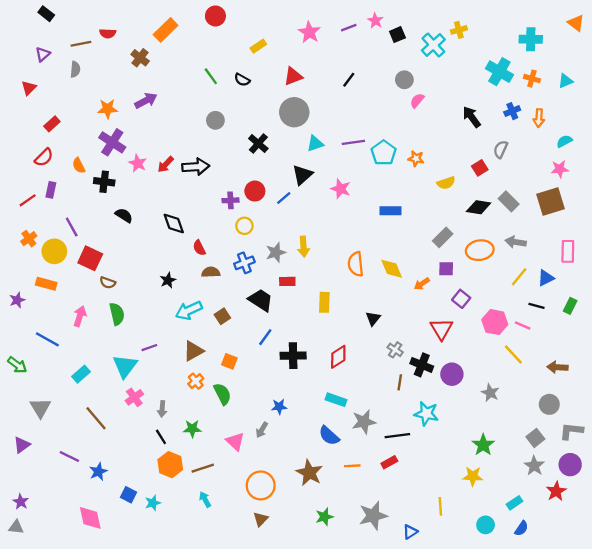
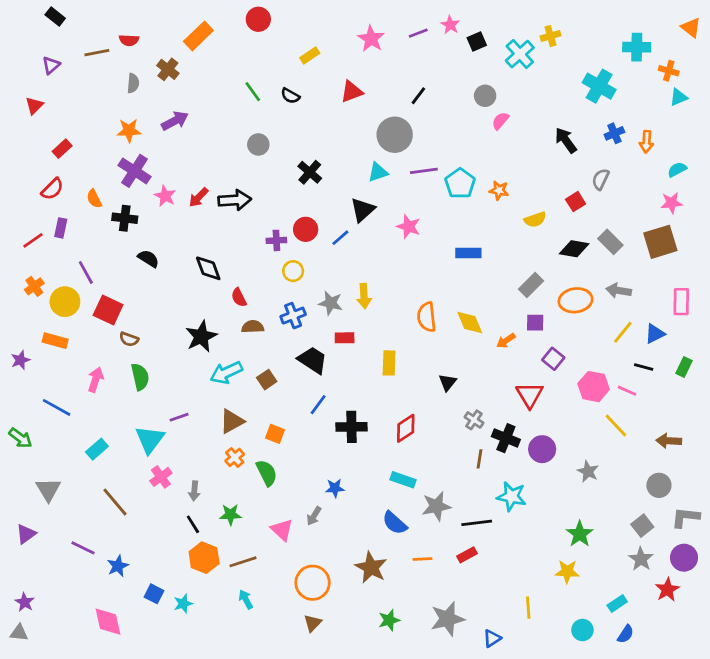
gray semicircle: (75, 69) -> (133, 83), moved
orange cross: (532, 79) -> (669, 71), moved
gray circle: (294, 112) -> (395, 135), moved
gray star: (276, 252) -> (331, 303), turned 30
black star: (168, 280) -> (201, 336), size x1.6

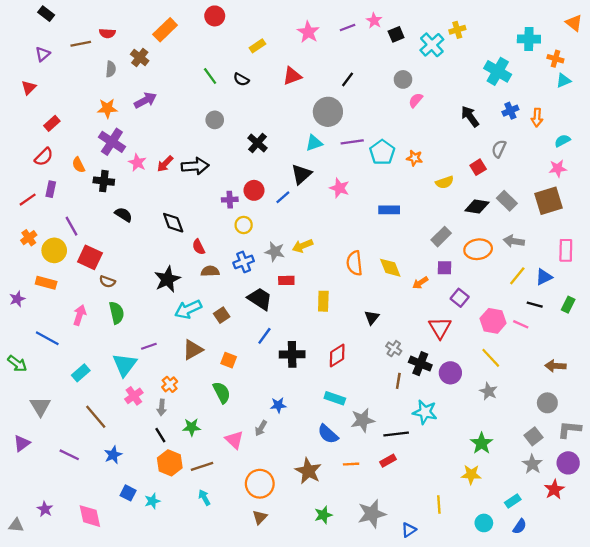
yellow arrow: (364, 296) -> (303, 246), turned 72
yellow line: (616, 425) -> (491, 358), moved
orange cross: (235, 457) -> (170, 384), moved
blue star: (118, 566) -> (113, 455), moved
purple star: (25, 602) -> (45, 509), moved

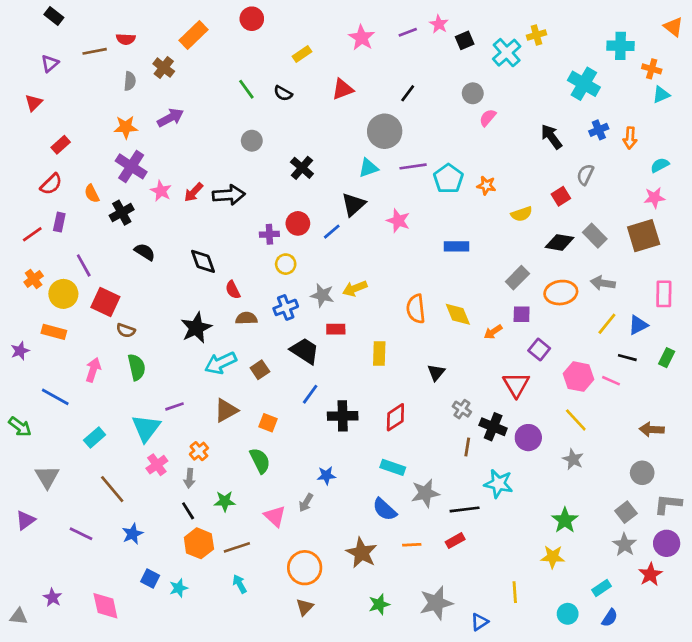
black cross: (104, 181) -> (122, 213), turned -36

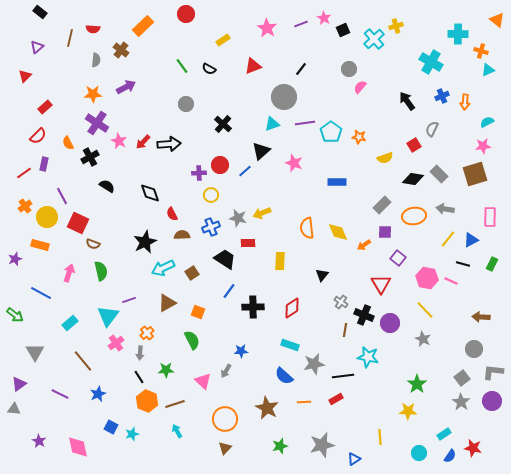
brown line: (95, 51) -> (70, 38), turned -66
red star: (650, 574) -> (473, 448), moved, turned -30
gray triangle: (19, 616) -> (14, 409), moved

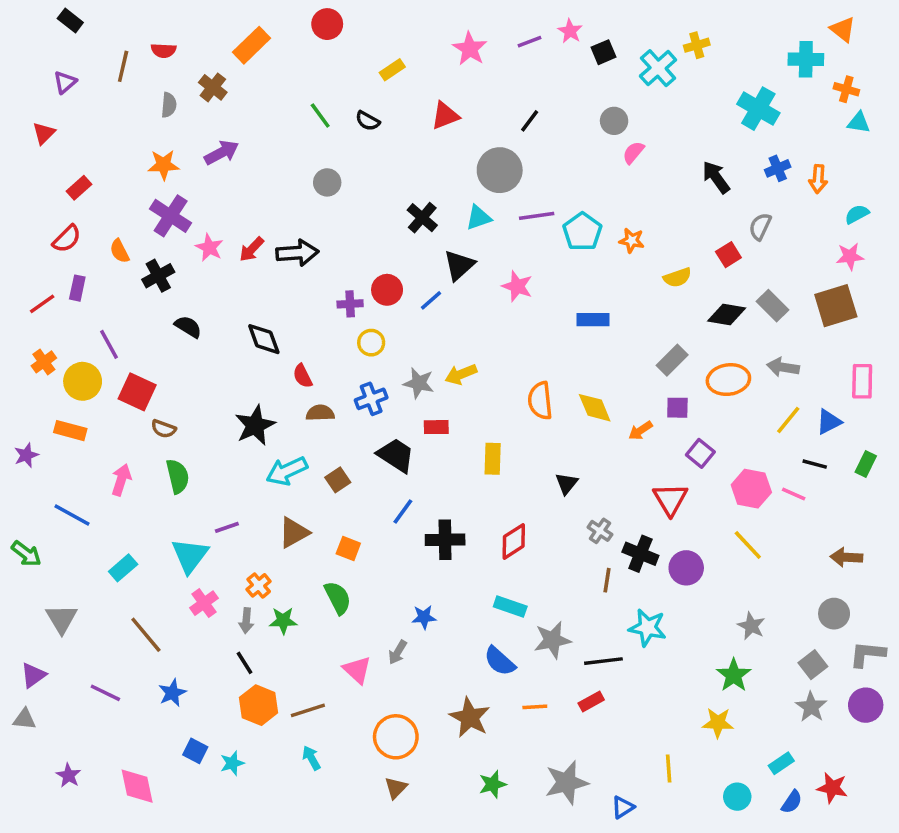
orange triangle: (497, 20) -> (843, 29), moved
cyan triangle: (488, 70) -> (859, 123), turned 32
black cross: (223, 124) -> (422, 218), moved
gray star: (423, 339) -> (751, 626), moved
green star: (166, 370) -> (283, 621), moved

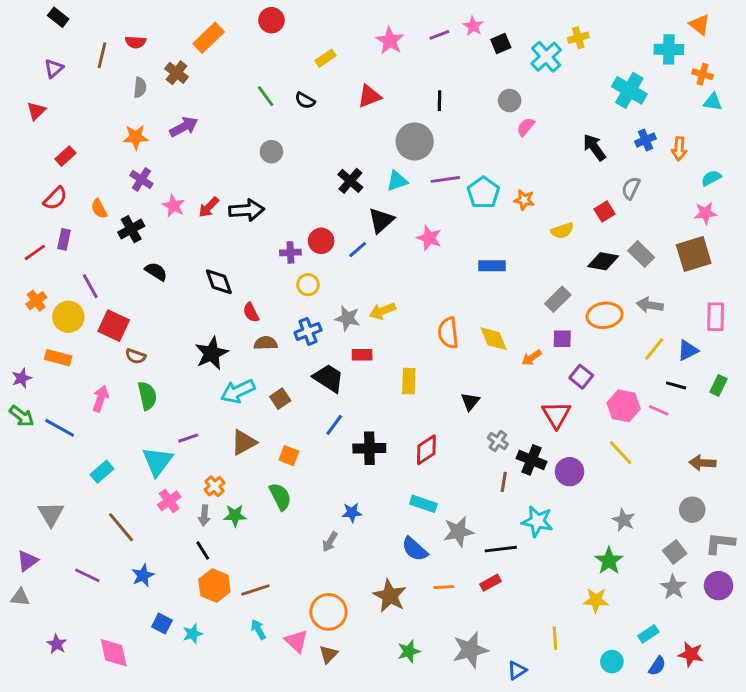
black line: (530, 121) -> (439, 101), turned -36
purple cross: (171, 216) -> (141, 179), size x0.7
green arrow: (26, 554) -> (22, 416), moved
pink triangle: (357, 670) -> (296, 641), moved

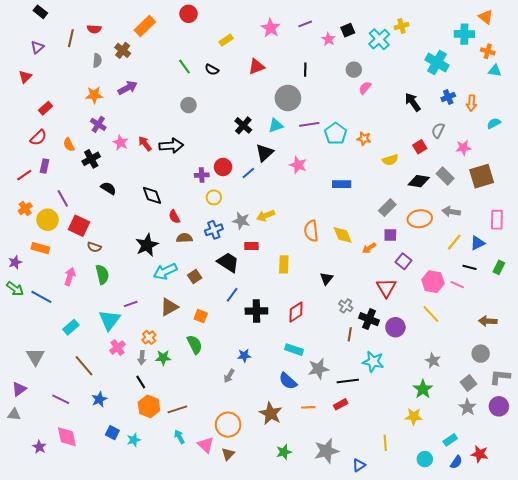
pink star: (473, 26) -> (328, 39), moved
red arrow: (209, 207) -> (145, 144), turned 98
pink star: (705, 213) -> (463, 148), moved
pink diamond: (114, 653) -> (67, 437), moved

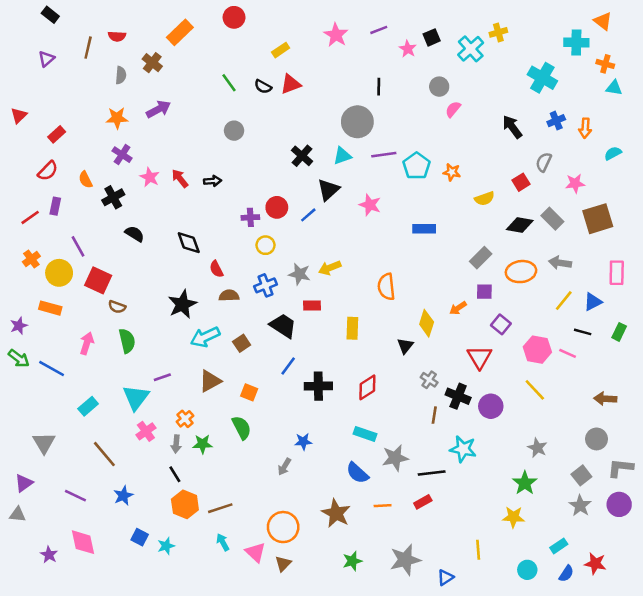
red triangle: (256, 67) -> (291, 84), moved
red triangle: (25, 77) -> (19, 116), moved
black arrow: (171, 146) -> (213, 181), size x0.6
yellow diamond: (343, 235) -> (427, 323), moved, turned 40

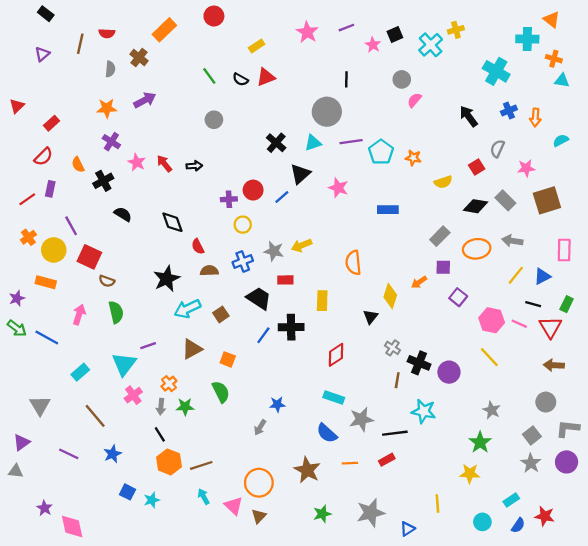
red triangle: (479, 357) -> (550, 327), moved
black cross: (318, 386) -> (291, 327), moved
pink diamond: (83, 542) -> (72, 527), moved

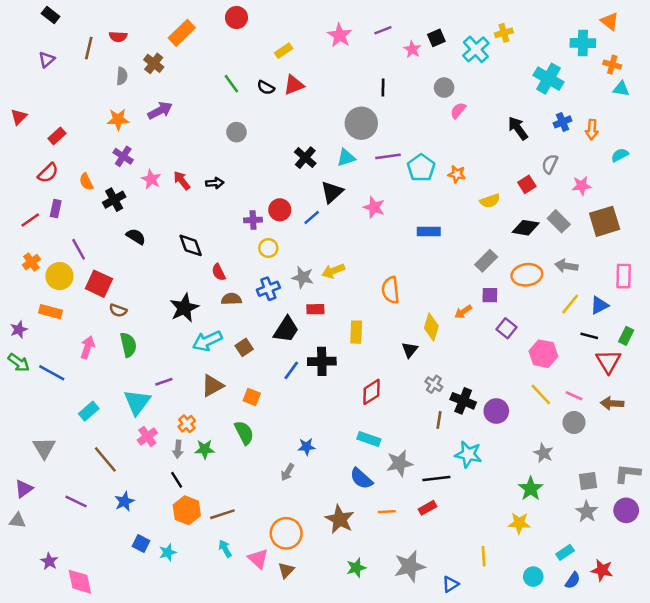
black trapezoid: (259, 298) -> (286, 330), turned 90
pink line: (519, 324) -> (574, 396), moved
gray circle: (546, 402) -> (574, 422), moved
gray square: (532, 435) -> (588, 481), turned 30

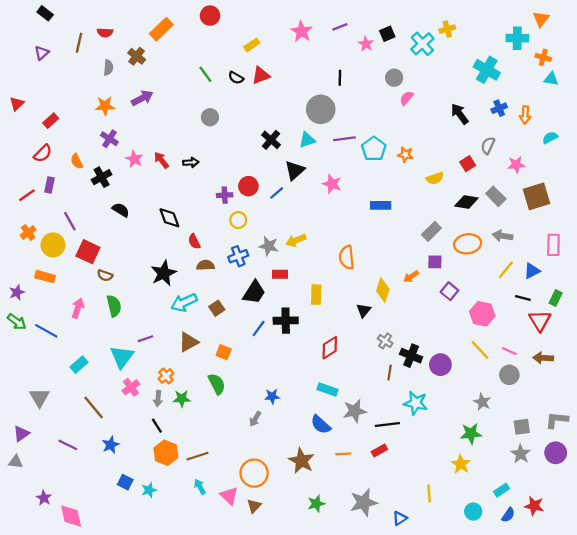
orange triangle: (610, 21) -> (541, 19), turned 30
green star: (531, 489) -> (471, 434), turned 30
yellow star: (519, 523) -> (461, 464), turned 30

